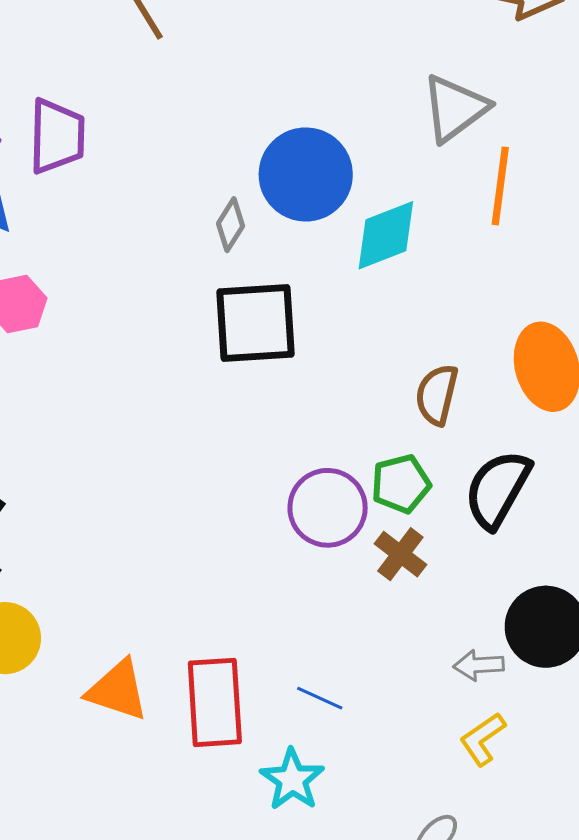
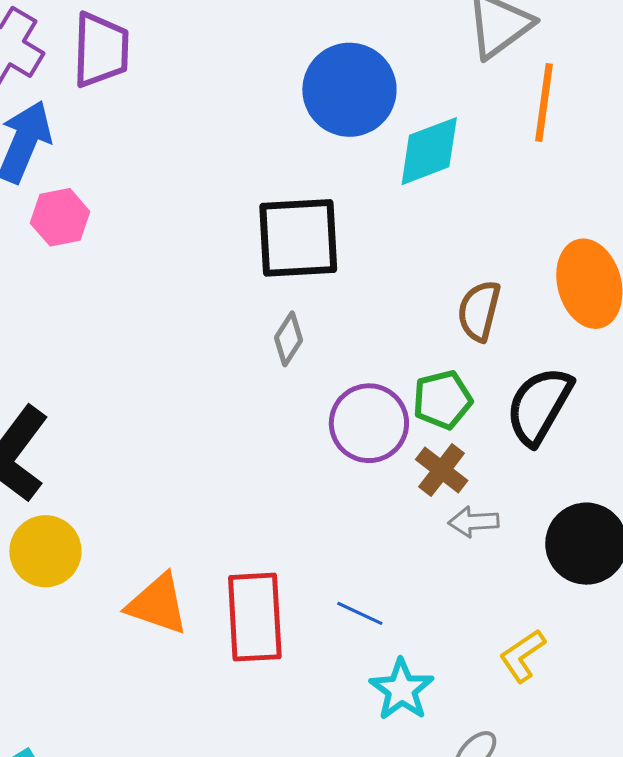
gray diamond: (231, 225) -> (289, 339), moved
gray arrow: (479, 665) -> (473, 522), moved
cyan star: (292, 780) -> (402, 690), moved

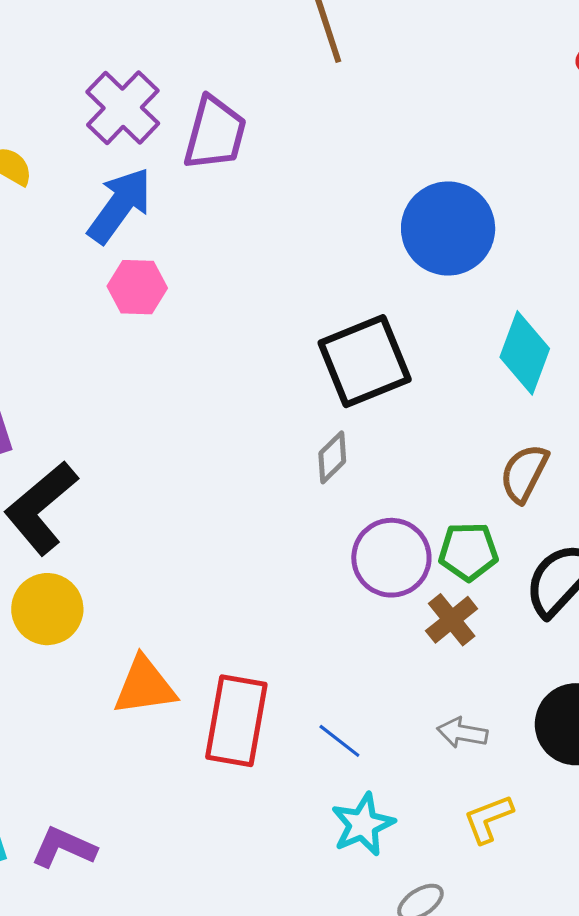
cyan diamond: (429, 151) -> (525, 353), moved, turned -62
black square: (298, 238) -> (365, 361), turned -32
gray arrow: (473, 522) -> (462, 733), moved
orange triangle: (158, 604) -> (145, 686), turned -40

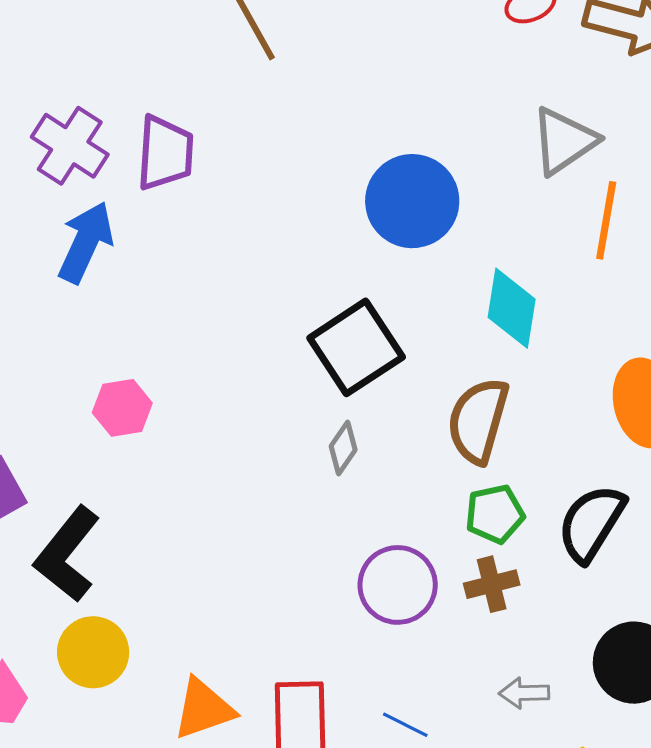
pink hexagon: (137, 287) -> (122, 408), moved
brown semicircle: (524, 473) -> (478, 421), moved, size x1.4
purple circle: (391, 558) -> (398, 585), moved
brown cross: (452, 620) -> (492, 584), turned 36

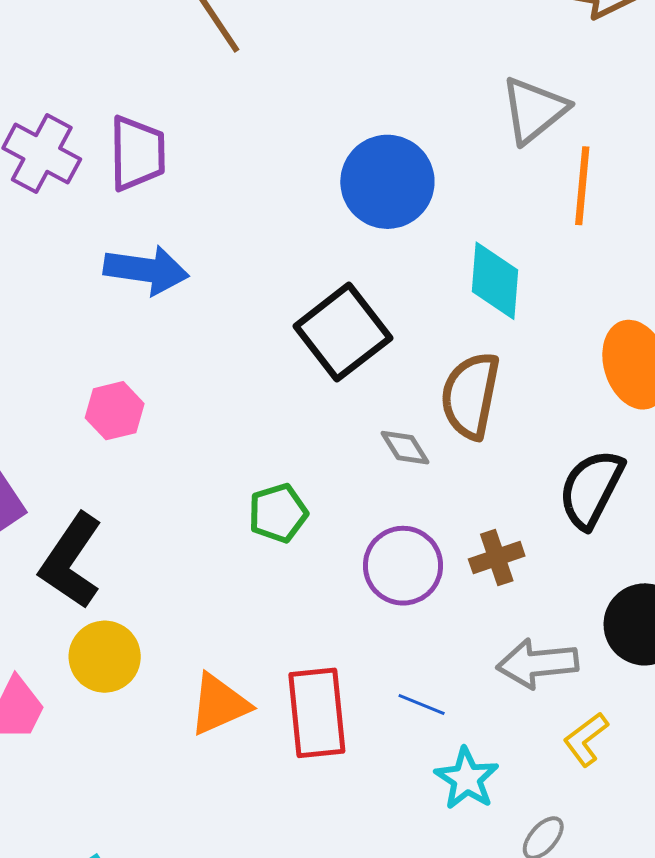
blue arrow: (86, 242) -> (146, 270), moved, turned 78
gray diamond: (343, 448) -> (405, 448), moved, turned -62
green pentagon: (495, 514) -> (278, 513), moved
gray arrow: (524, 693) -> (538, 663), size x1.6

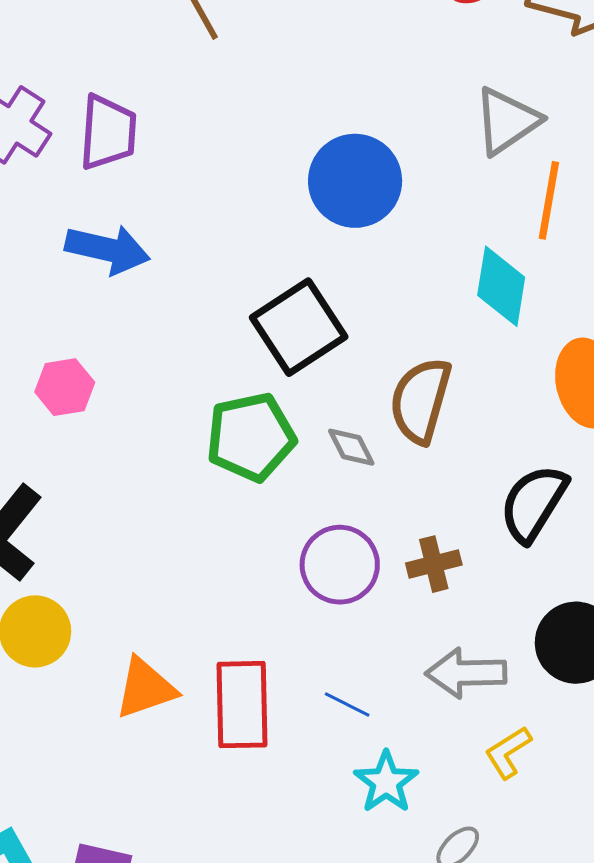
cyan diamond: (495, 281) -> (501, 286), moved
green pentagon: (278, 513) -> (251, 437), moved, size x1.5

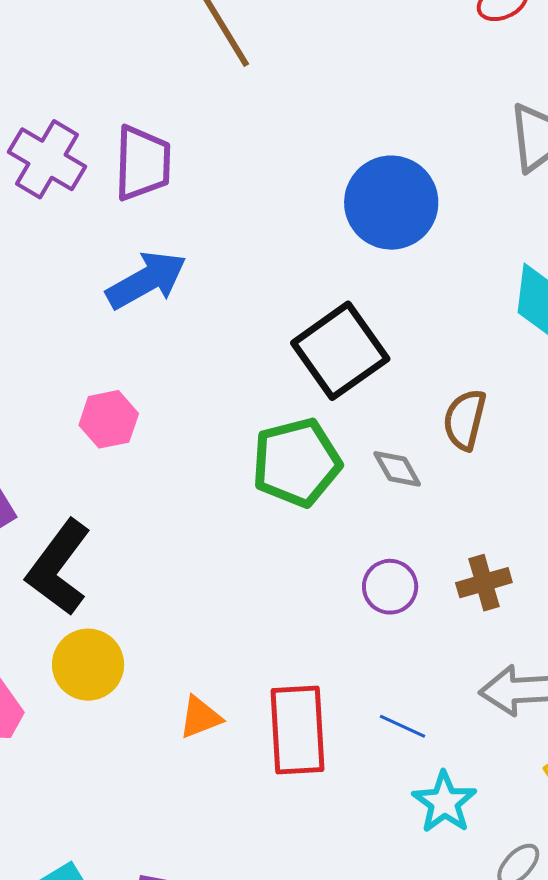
blue arrow: (107, 249) -> (146, 280), turned -40
brown semicircle: (420, 400) -> (465, 420), size x0.7
purple circle: (340, 565) -> (390, 587), size x0.7
orange triangle: (145, 688) -> (200, 717), size x0.7

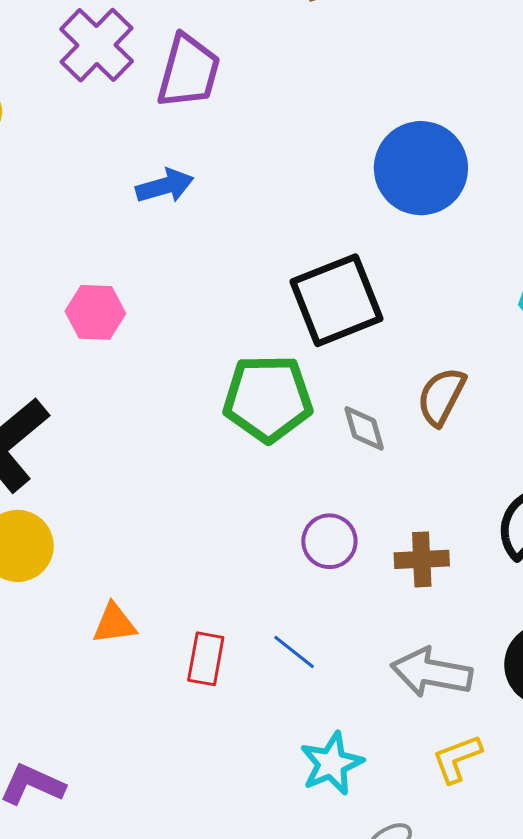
blue arrow: (146, 280) -> (165, 186), size x0.7
blue line: (403, 726) -> (294, 652), moved
red rectangle: (298, 730) -> (206, 659), size x0.6

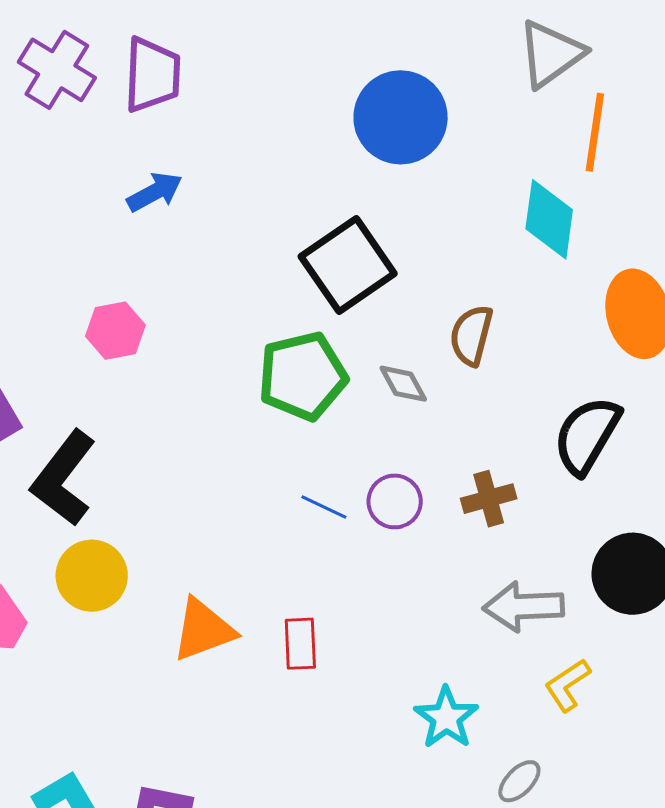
orange triangle: (114, 624) -> (203, 630), size x1.5
blue line: (294, 652) -> (324, 507), moved

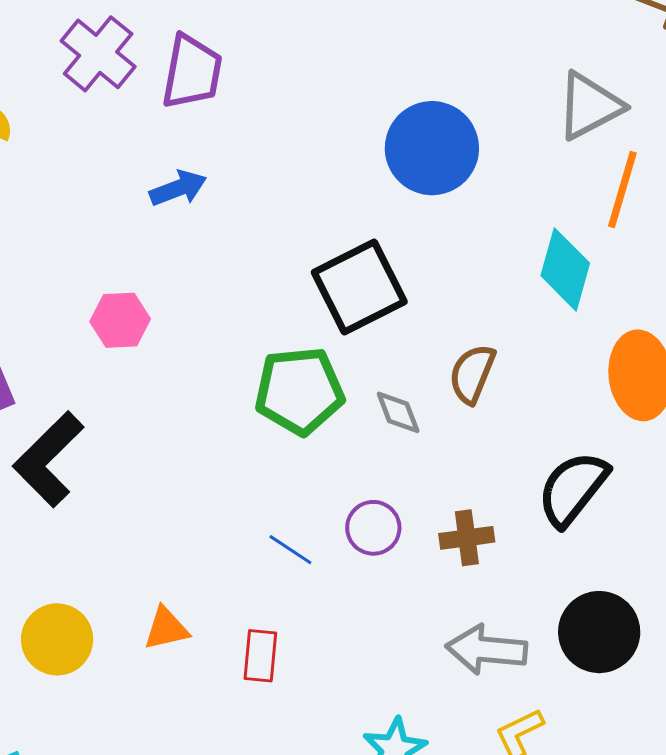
blue line: (324, 507) -> (290, 550), moved
yellow circle: (92, 576) -> (57, 639), moved
orange triangle: (203, 630) -> (166, 629), size x0.7

